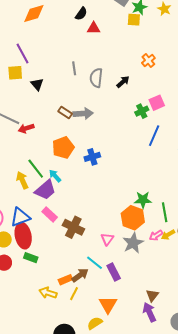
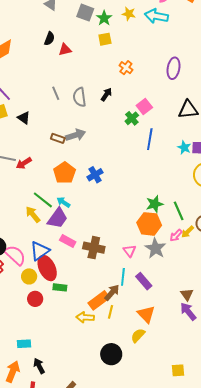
yellow square: (134, 20) -> (105, 39), moved
cyan line: (95, 263) -> (123, 277), turned 72
orange rectangle: (65, 280) -> (99, 300), size x1.5

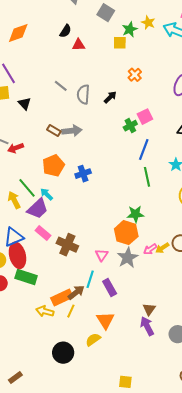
green star: (104, 18) -> (130, 29), moved
gray line: (56, 93) -> (61, 86), turned -40
green line: (179, 211) -> (147, 177), moved
green rectangle: (60, 287) -> (26, 277), size x1.5

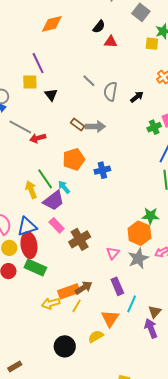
brown cross: (67, 245) -> (80, 239), turned 30
cyan line: (90, 279) -> (132, 304), moved
yellow arrow: (45, 311) -> (51, 303), turned -36

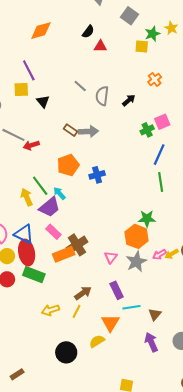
blue triangle: (27, 227) -> (24, 234), turned 45
orange rectangle: (69, 291) -> (64, 254), moved
cyan line: (132, 304) -> (131, 307), turned 60
purple arrow: (151, 328) -> (151, 342), moved

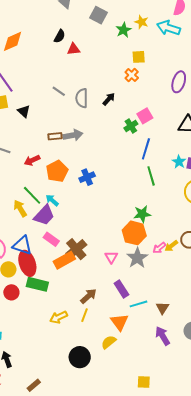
yellow square: (142, 47) -> (139, 57), moved
brown rectangle: (71, 130) -> (55, 136), turned -32
red arrow: (31, 145) -> (32, 160), moved

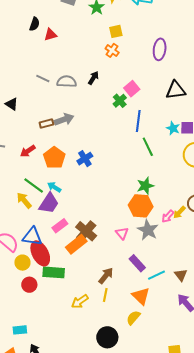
gray semicircle: (82, 98) -> (67, 81), turned 102
pink rectangle: (51, 239) -> (60, 226), turned -63

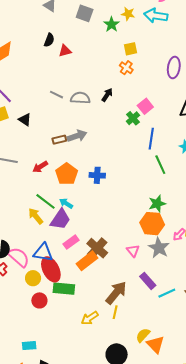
blue cross: (85, 159) -> (97, 175), turned 35
brown arrow: (106, 276) -> (116, 293), size x1.4
orange triangle: (141, 296) -> (155, 344), moved

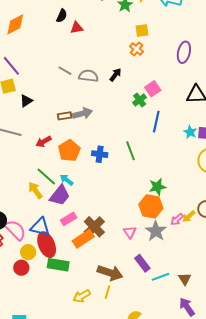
black triangle: (25, 120) -> (26, 101), moved, turned 48
green line: (160, 165) -> (130, 151), moved
brown arrow: (116, 293) -> (110, 273), turned 65
red circle: (39, 300) -> (21, 268), moved

